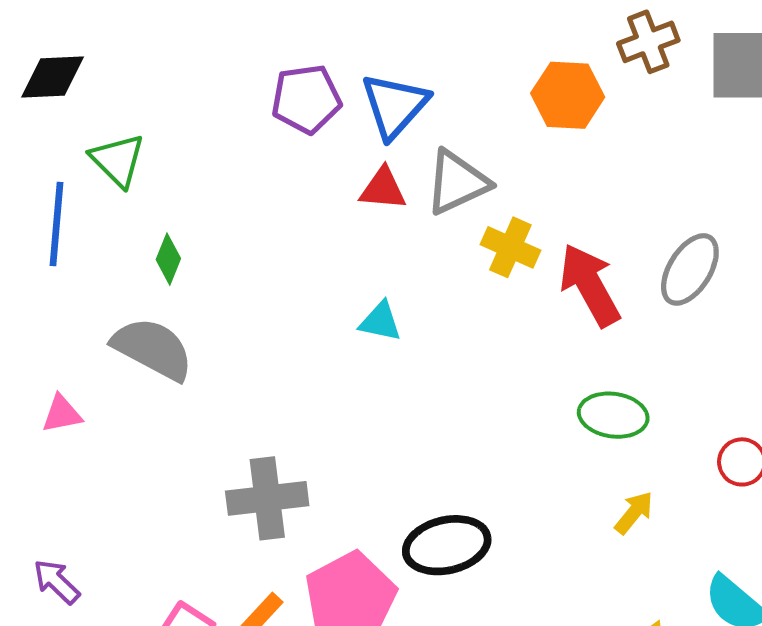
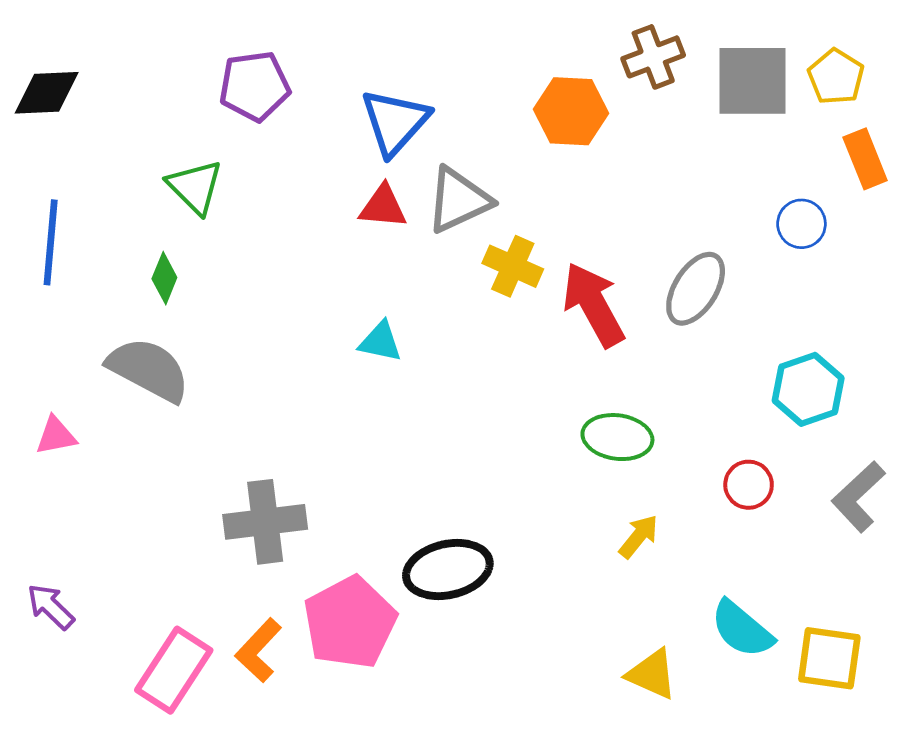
purple pentagon: (306, 99) -> (255, 86), moved
green triangle: (118, 160) -> (195, 187), moved

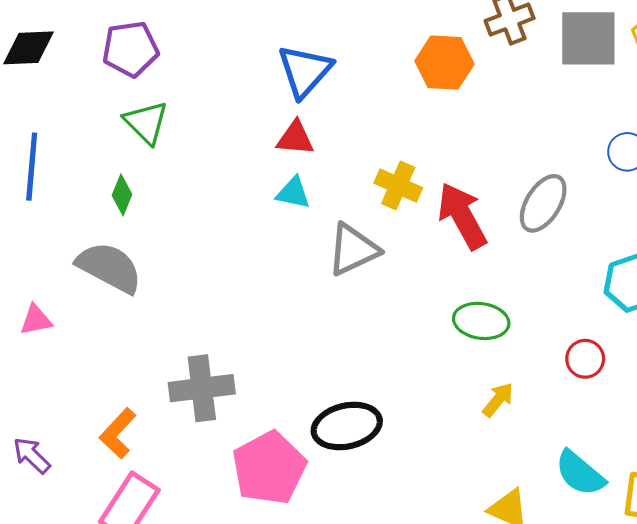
purple pentagon: (255, 86) -> (130, 49), moved
gray triangle: (458, 200) -> (353, 250), moved
cyan triangle: (380, 342) -> (293, 193), moved
orange L-shape: (258, 650) -> (118, 433), moved

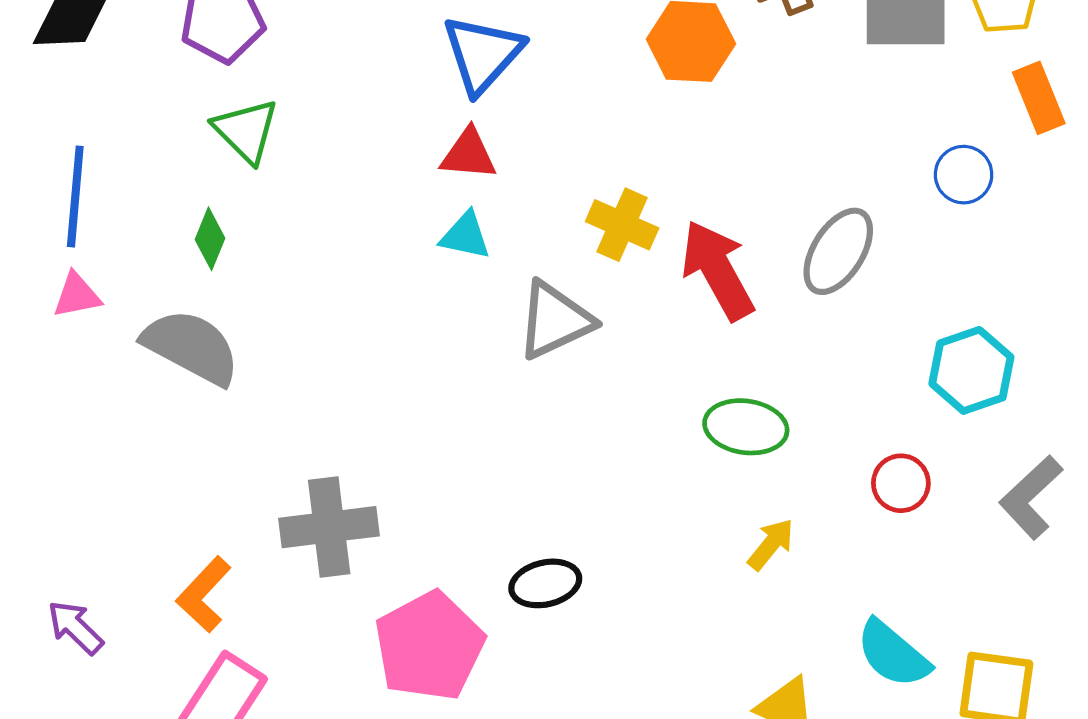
pink triangle: (36, 320) -> (77, 295), moved
black ellipse: (347, 426) -> (545, 583), size x0.7

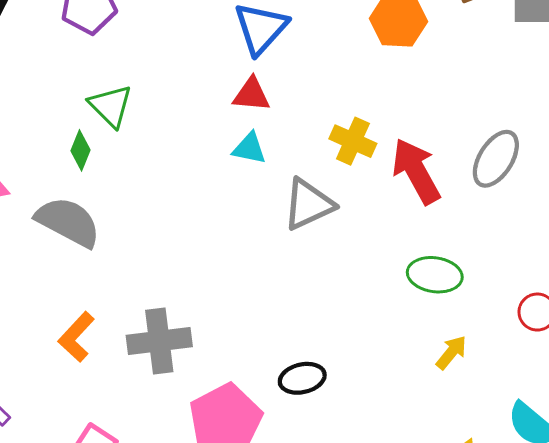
green triangle: (246, 131) -> (111, 106), moved
orange L-shape: (204, 594) -> (76, 337), moved

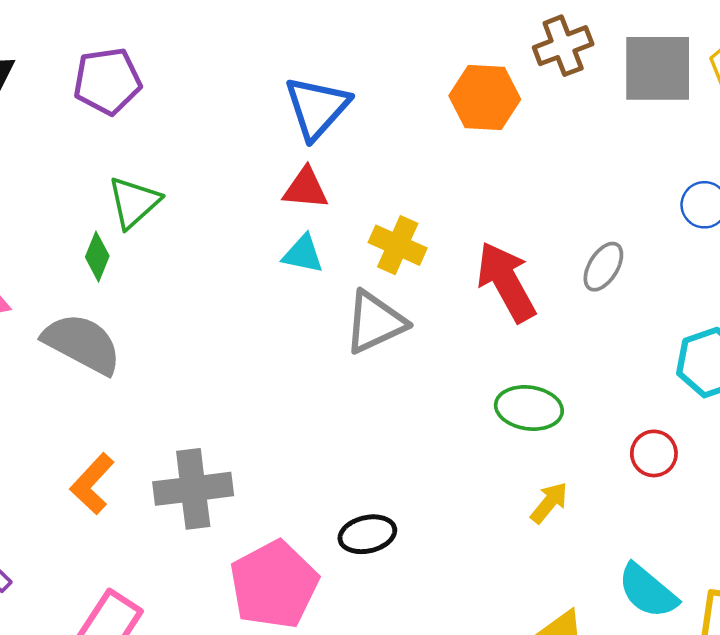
green triangle: (111, 106) -> (134, 202), turned 33
yellow cross: (353, 141) -> (398, 245), moved
gray ellipse: (496, 159) -> (603, 267), size x0.7

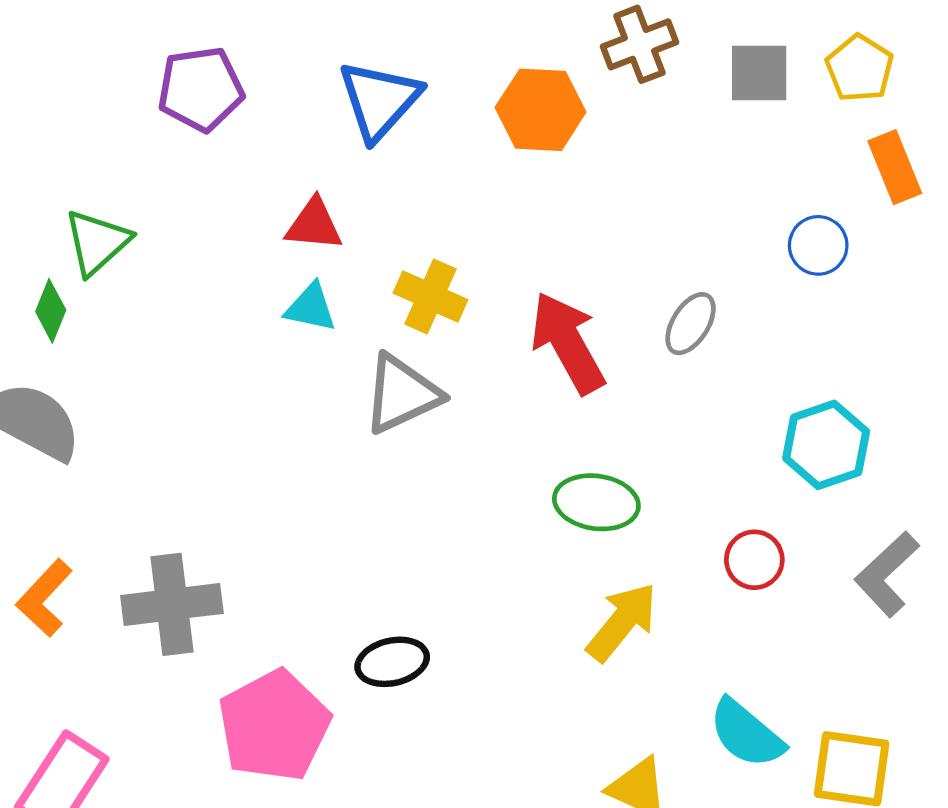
gray square: (658, 68) -> (759, 73), size x0.7
purple pentagon: (107, 81) -> (201, 89), moved
blue triangle: (317, 108) -> (379, 100), moved
yellow arrow: (549, 503) -> (622, 622), size x1.5

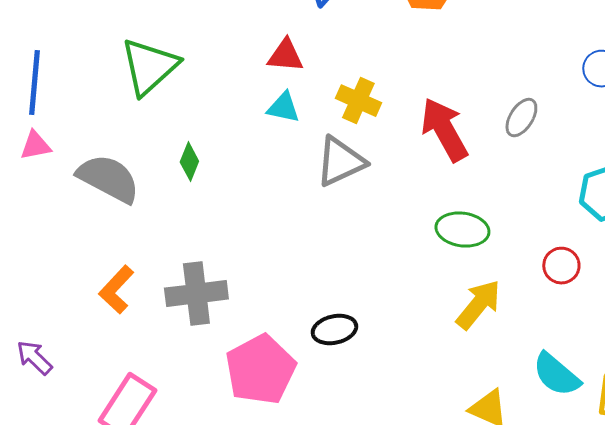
green triangle: (97, 242) -> (149, 67), size x1.4
green diamond: (51, 311) -> (189, 162), moved

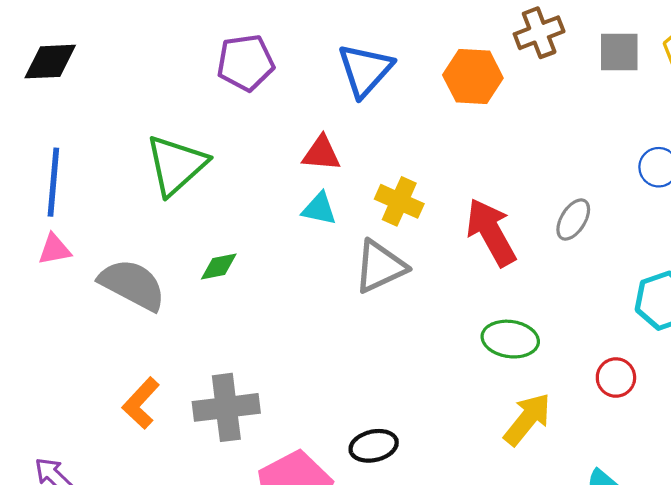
green diamond: (189, 162) -> (219, 266), turned 57

